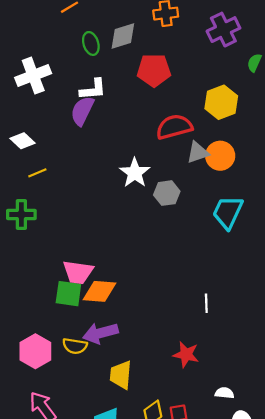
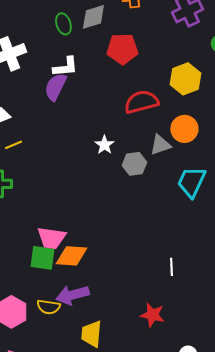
gray triangle: (198, 152) -> (160, 145), moved
white star: (135, 173) -> (104, 145), size x0.7

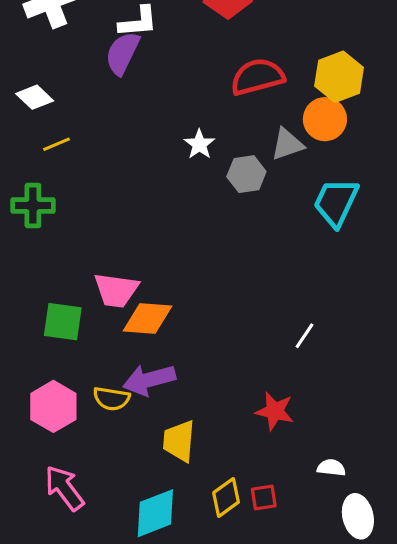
yellow hexagon: (185, 79) -> (339, 77), moved
green square: (42, 258) -> (63, 322), moved
white line: (171, 267) -> (305, 336), turned 36

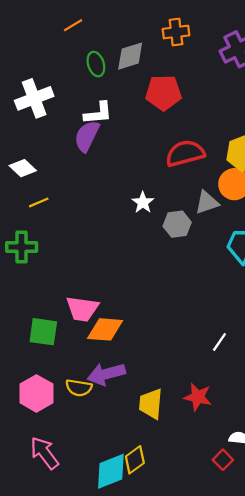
yellow trapezoid: (179, 441) -> (151, 404), moved
yellow diamond: (226, 497) -> (135, 460), moved
red square: (264, 497) -> (223, 460), moved, turned -36

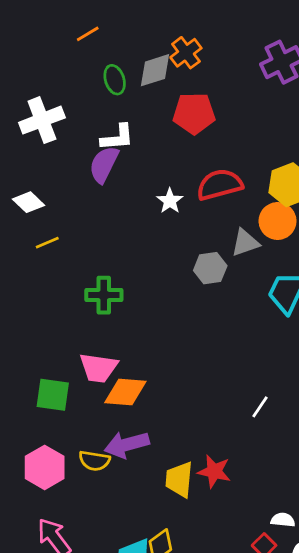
orange cross: (176, 32) -> (186, 53), moved, turned -30
white star: (143, 202) -> (170, 201), moved
green cross: (22, 247) -> (104, 295), moved
red star: (198, 397) -> (214, 471), moved

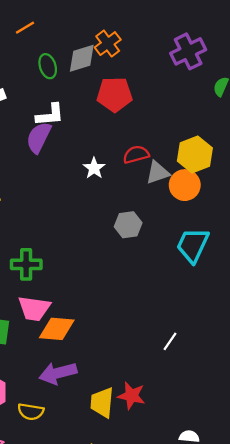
red semicircle: (220, 185) -> (136, 155), size x0.7
gray triangle: (245, 243) -> (158, 173), moved
green cross: (104, 295) -> (26, 264), moved
yellow semicircle: (94, 461) -> (31, 412), moved

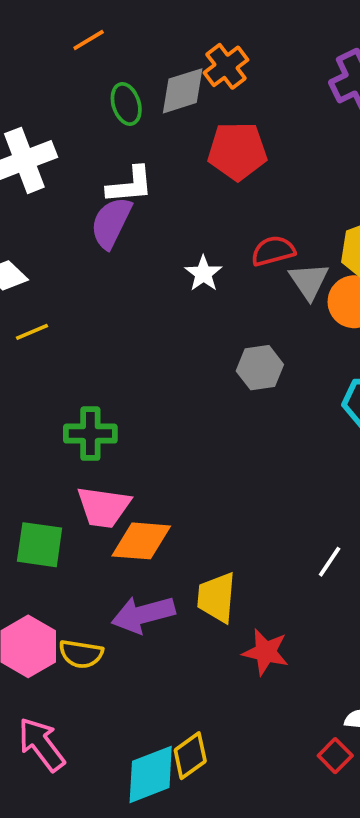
gray triangle: (158, 173) -> (309, 281), turned -45
yellow trapezoid: (102, 403) -> (217, 597), moved
yellow semicircle: (31, 412) -> (81, 654), moved

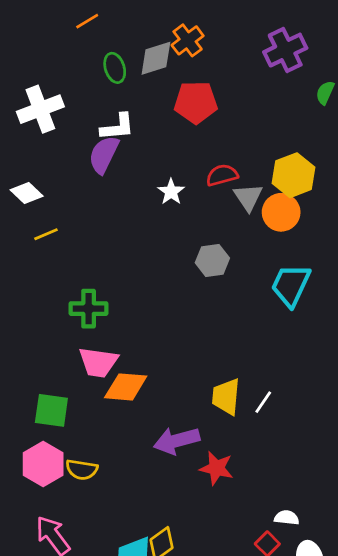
green square: (40, 545) -> (51, 410), moved
yellow trapezoid: (217, 597) -> (226, 397), moved
purple arrow: (143, 614) -> (177, 441), moved

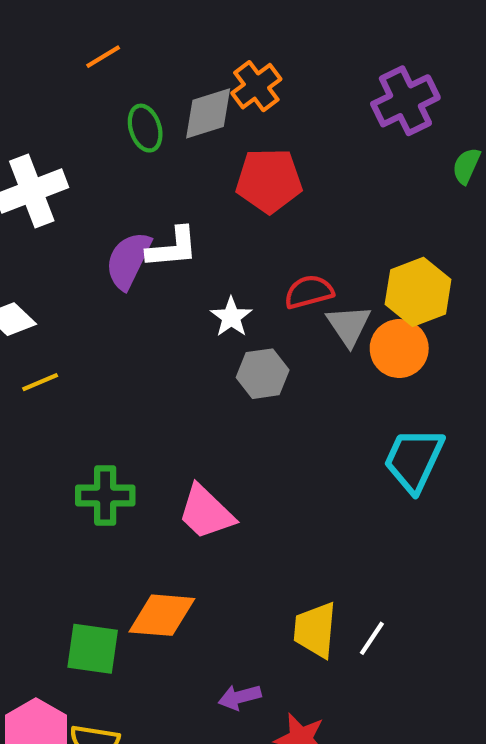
white L-shape: (117, 127) -> (172, 248), moved
gray hexagon: (212, 260) -> (263, 374), moved
pink trapezoid: (98, 362) -> (206, 512), moved, turned 36
green square: (51, 410) -> (93, 649), moved
purple arrow: (177, 441) -> (240, 697), size x0.6

